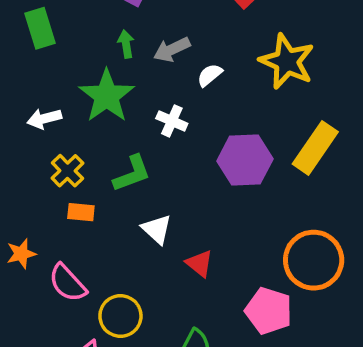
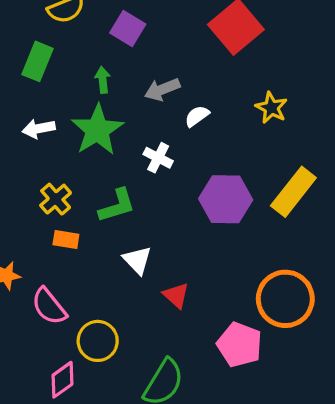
green rectangle: (40, 28) -> (38, 61), turned 36
green arrow: (126, 44) -> (103, 80), moved
yellow star: (287, 62) -> (271, 108), size x0.6
white arrow: (44, 119) -> (39, 129), moved

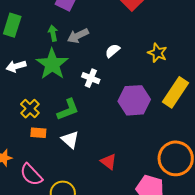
gray arrow: (162, 89) -> (78, 36), moved
yellow star: (271, 108) -> (157, 53), moved
white triangle: (137, 260) -> (70, 140), moved

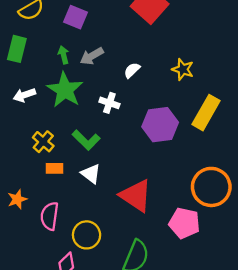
green L-shape: (68, 110) -> (86, 140), turned 70
red triangle: (109, 162) -> (136, 196), size x1.8
pink semicircle: (31, 175) -> (50, 216), turned 55

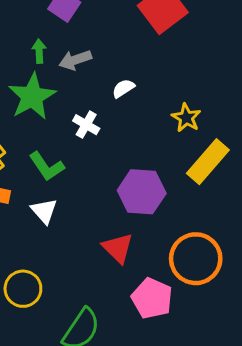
yellow star: (183, 69) -> (186, 118), moved
purple hexagon: (160, 125) -> (142, 192), moved
red triangle: (136, 196) -> (118, 248), moved, size x0.7

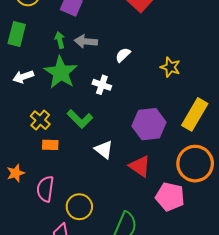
gray arrow: (75, 60) -> (86, 41), turned 35
yellow rectangle: (208, 162) -> (195, 114), moved
white triangle: (44, 211) -> (104, 150), moved

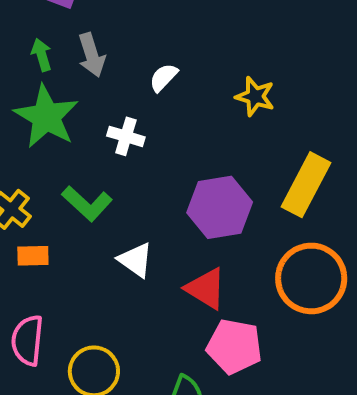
gray arrow: (86, 41) -> (92, 55), turned -110
pink pentagon: (170, 197) -> (234, 346), moved

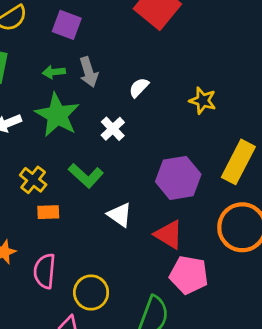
green arrow: (42, 55) -> (54, 72), turned -80
white cross: (126, 136) -> (113, 129), turned 30

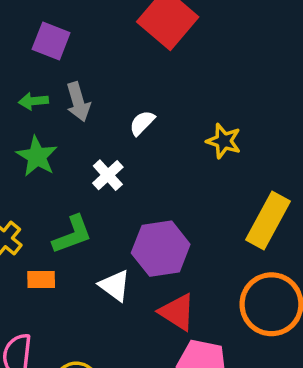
green star: (57, 115) -> (37, 156), size x0.7
green L-shape: (86, 176) -> (72, 235), turned -64
purple hexagon: (178, 178) -> (161, 249), moved
orange rectangle: (48, 212) -> (41, 279), moved

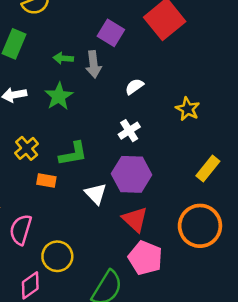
purple square: (51, 41) -> (111, 33), moved
white cross: (108, 175) -> (129, 131), moved
yellow rectangle: (268, 220) -> (208, 168), size x0.7

